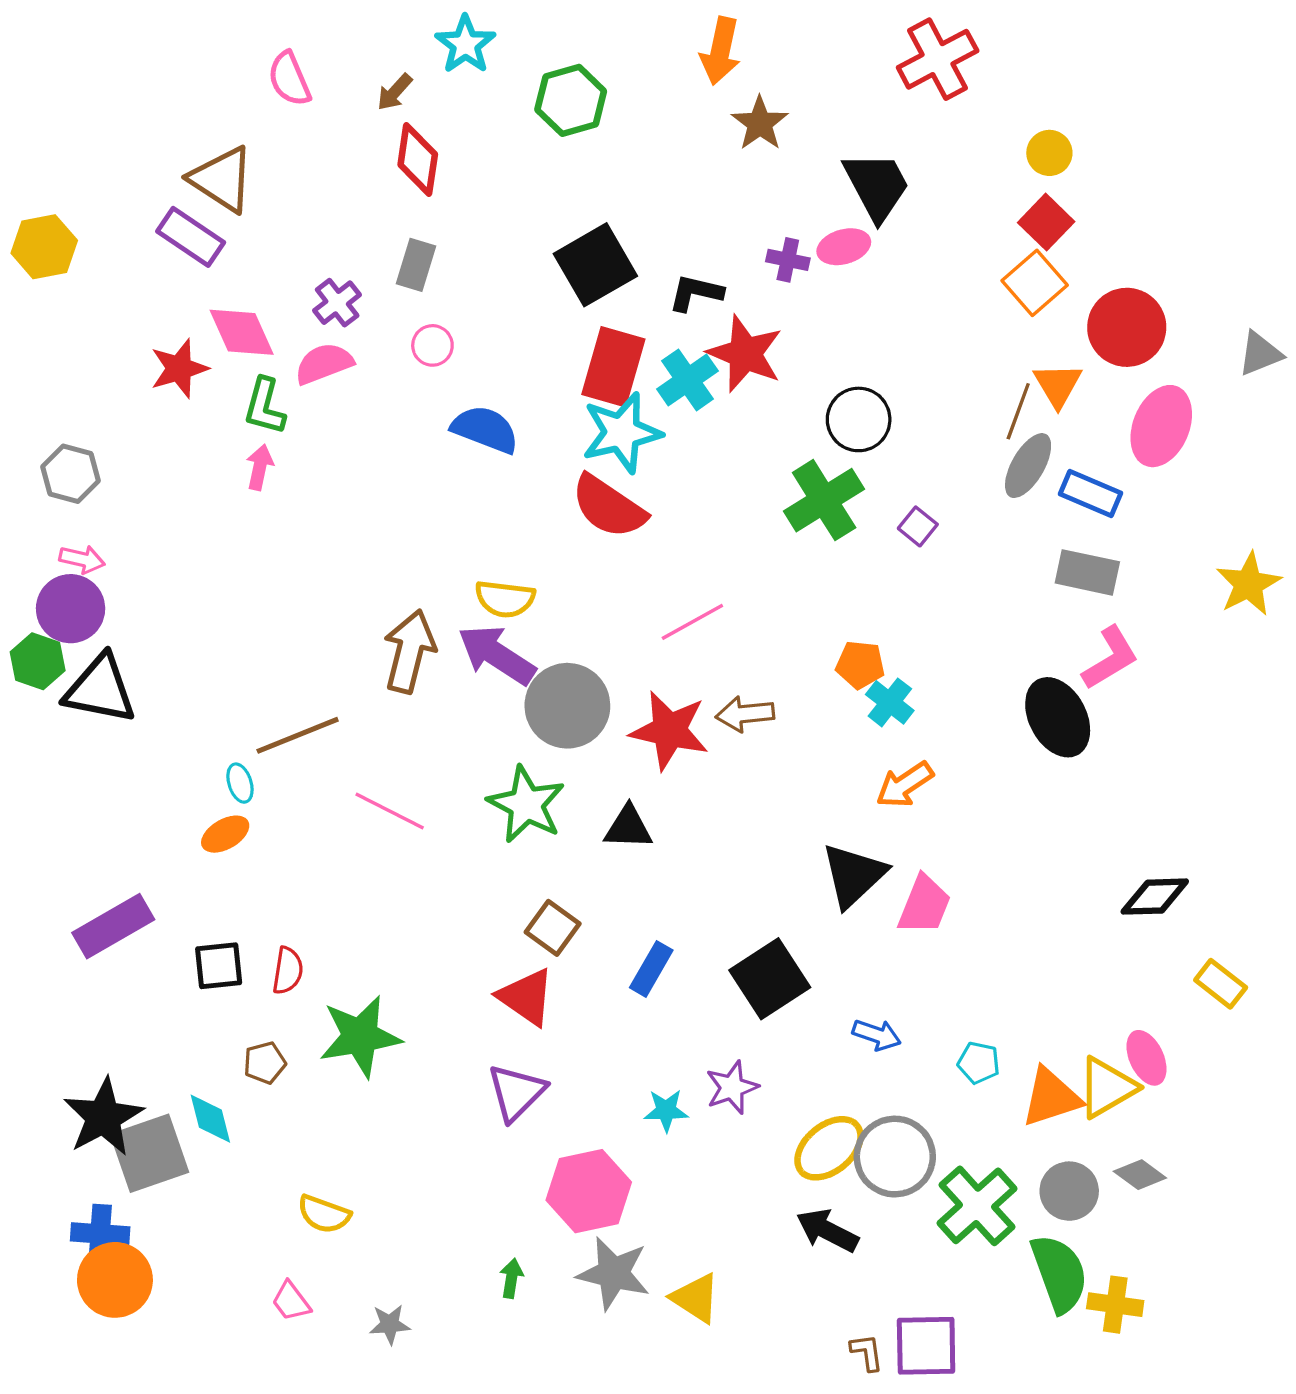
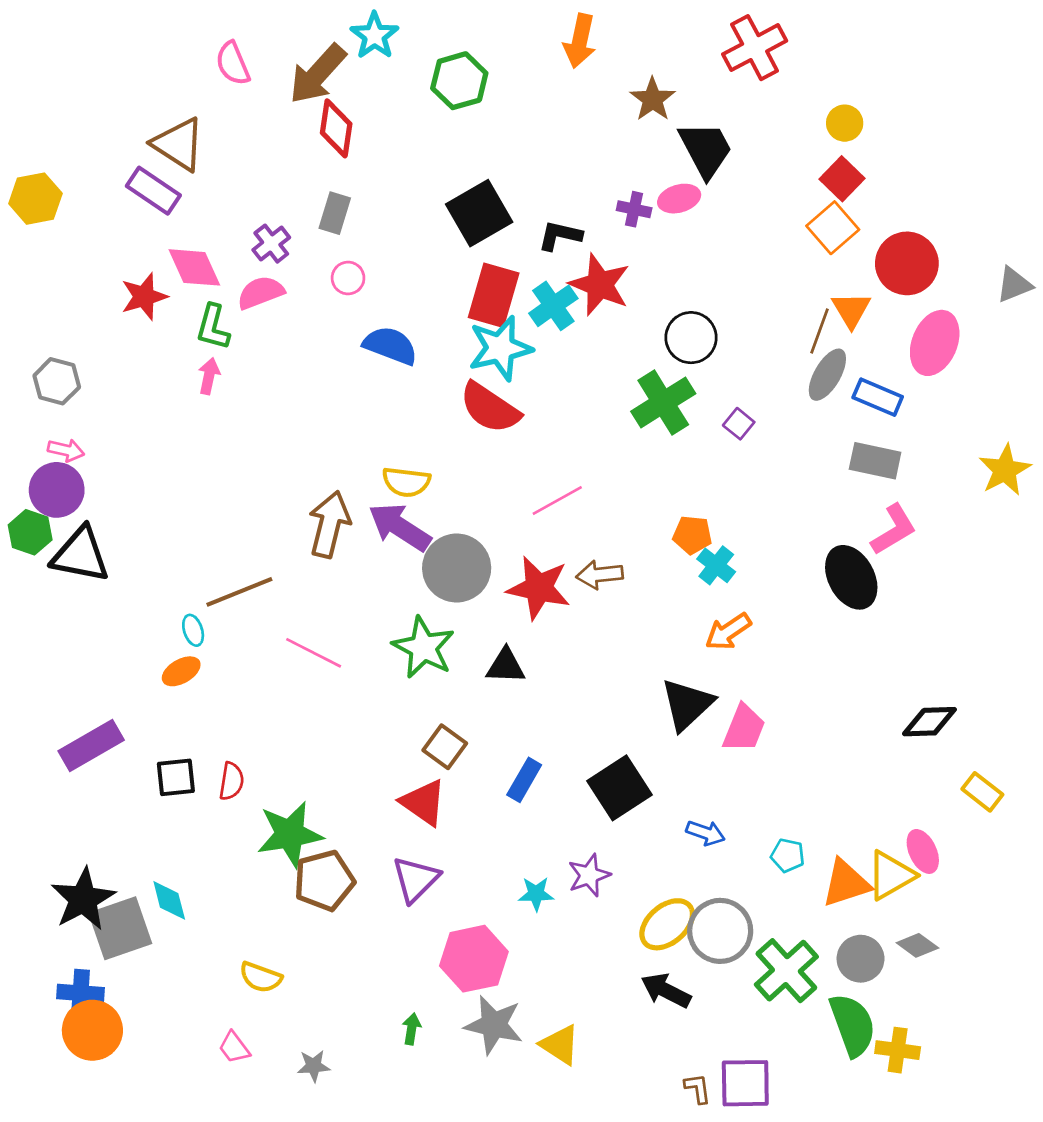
brown arrow: (395, 92) -> (318, 74), size x2.0
brown star: (760, 123) -> (653, 99), moved
brown pentagon: (265, 1063) -> (324, 881), moved, size x1.8

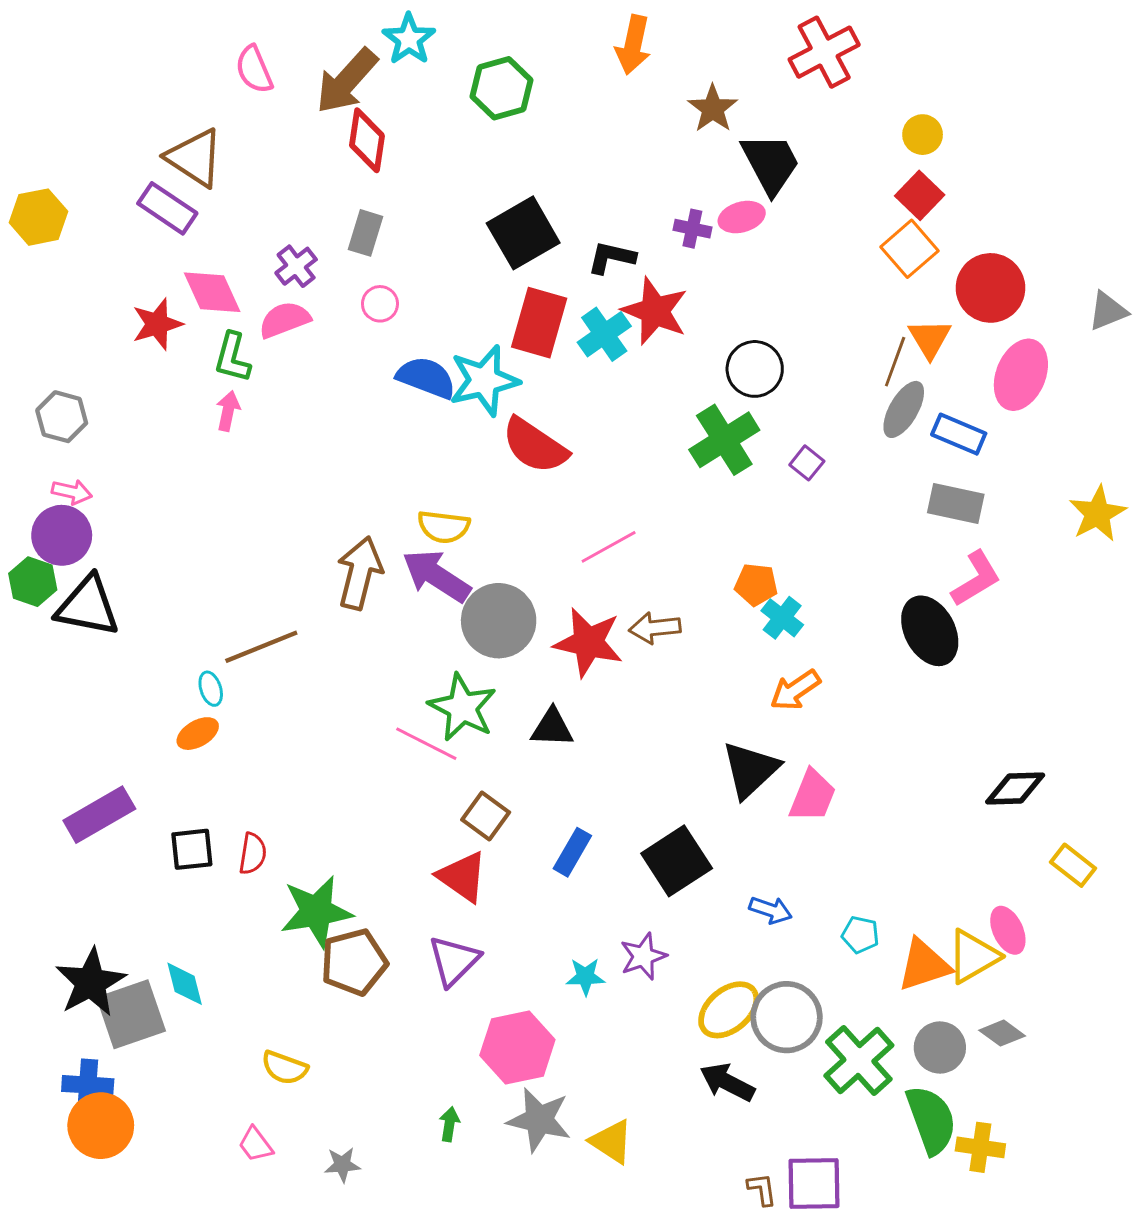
cyan star: (500, 348) -> (484, 381), moved
pink line: (314, 653) -> (426, 744), moved

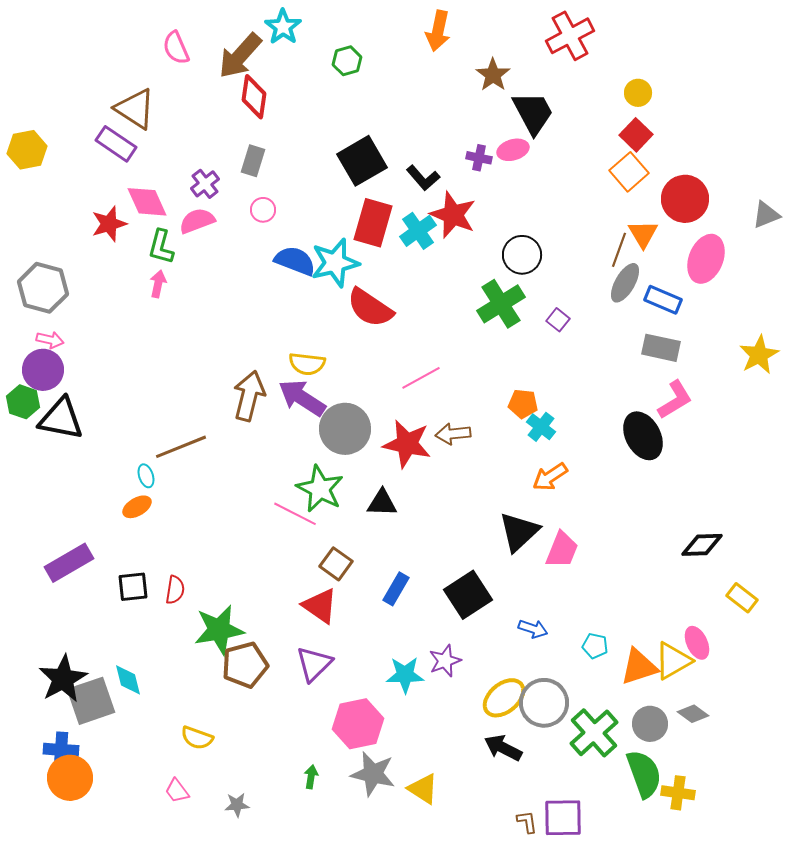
green hexagon: (502, 88) -> (347, 61), size x0.7
black L-shape: (611, 258) -> (423, 178), turned -144
gray hexagon: (62, 417) -> (43, 288), size x1.4
cyan star: (585, 977) -> (405, 675), size x1.4

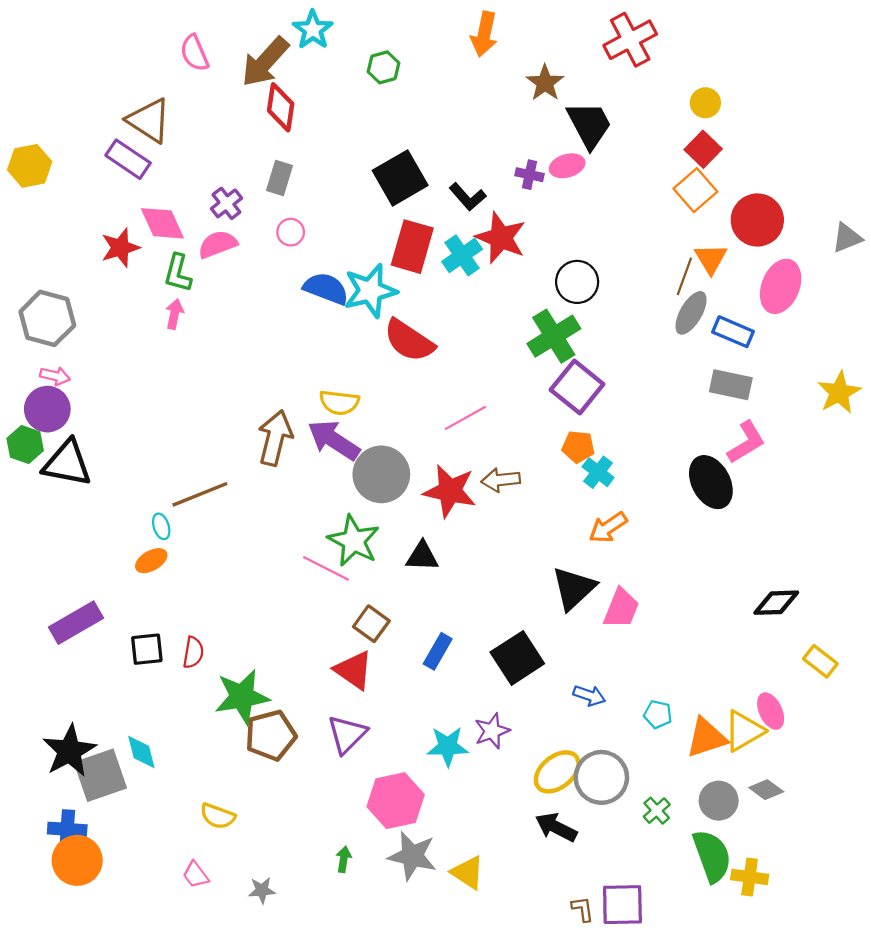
purple square: (558, 320) -> (577, 387), moved, size x2.0
green cross: (594, 733) -> (657, 811), size x0.5

